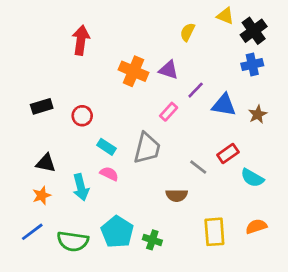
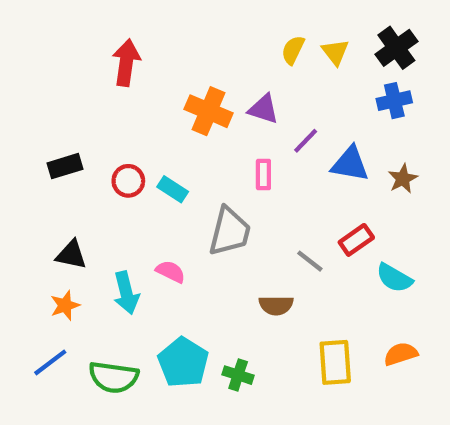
yellow triangle: (225, 16) -> (335, 52), moved, turned 30
pink rectangle: (169, 112) -> (263, 175), turned -42
cyan rectangle: (106, 147) -> (173, 189), moved

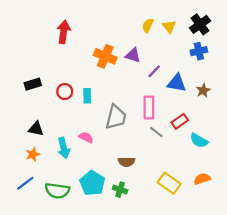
pink rectangle: (263, 175) -> (149, 108), moved, size x1.5
cyan rectangle: (173, 189) -> (87, 96), turned 56
brown semicircle: (276, 305) -> (126, 162), moved
yellow rectangle: (335, 362) -> (169, 183), turned -50

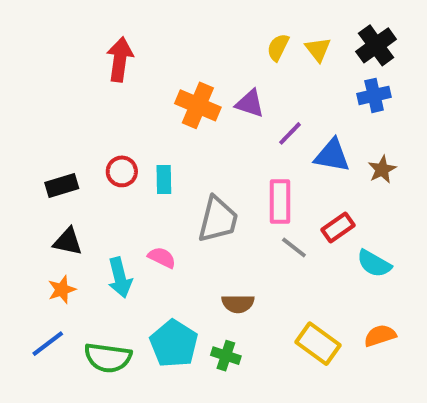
black rectangle: (33, 84) -> (62, 185), moved

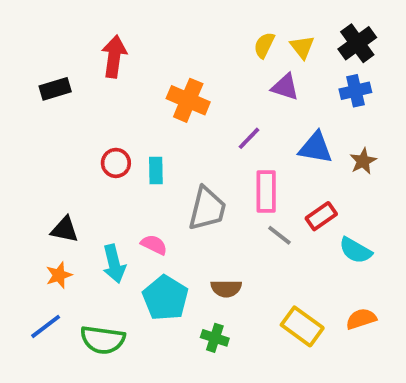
purple triangle: (250, 103) -> (285, 87), moved
purple line: (290, 133) -> (249, 138), moved
black rectangle: (62, 185) -> (55, 89), moved
cyan pentagon: (174, 344) -> (165, 298), moved

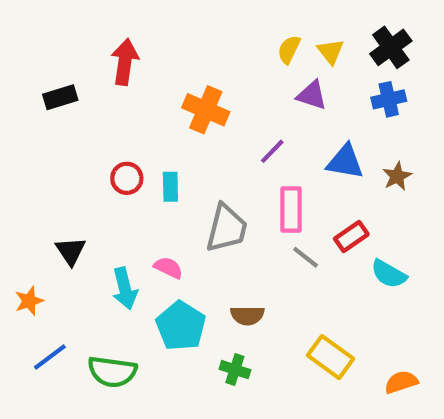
black triangle: (65, 230) -> (71, 251), turned 44
orange star: (59, 275) -> (29, 301), moved
orange semicircle: (361, 319) -> (401, 382), moved

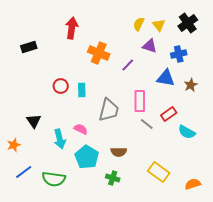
red arrow: (125, 62) -> (72, 28), moved
blue cross: (389, 99) -> (179, 54), moved
purple line: (272, 151) -> (128, 65), moved

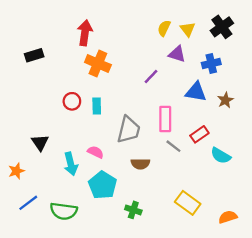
orange cross: (99, 53) -> (98, 64), moved
brown semicircle: (119, 152) -> (140, 164), moved

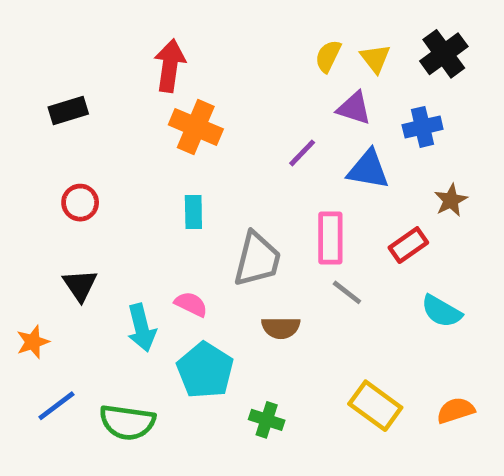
blue triangle: (196, 92) -> (368, 170), moved
red circle: (72, 101) -> (80, 203), moved
red rectangle: (199, 134) -> (408, 245), moved
orange semicircle: (228, 217) -> (456, 410), moved

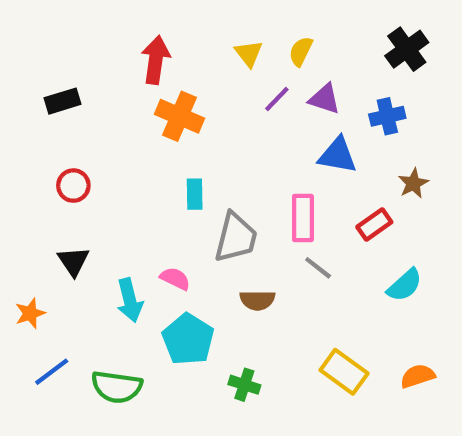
yellow triangle: (375, 59) -> (249, 53), moved
purple line: (302, 153) -> (277, 99), moved
cyan rectangle: (193, 212) -> (195, 194), moved
cyan semicircle: (441, 311) -> (405, 285), turned -72

